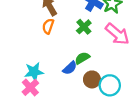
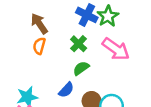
green semicircle: (82, 58) -> (81, 68), moved

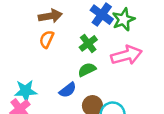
brown arrow: (39, 24) -> (50, 16), turned 105
pink arrow: (116, 49) -> (126, 55), turned -60

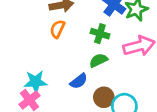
green cross: (88, 43) -> (100, 34), turned -36

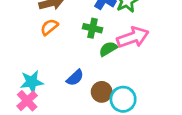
orange semicircle: (57, 29) -> (49, 27), turned 30
green semicircle: (98, 60) -> (108, 49), moved

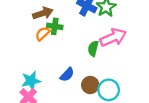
green cross: (92, 28) -> (55, 26), moved
green semicircle: (108, 49) -> (93, 49), turned -42

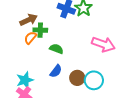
pink arrow: (113, 37) -> (103, 44), moved, turned 50
green semicircle: (93, 49) -> (56, 49), moved, turned 104

